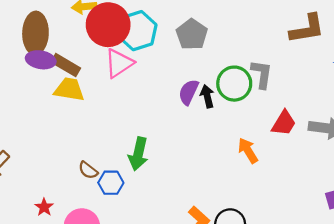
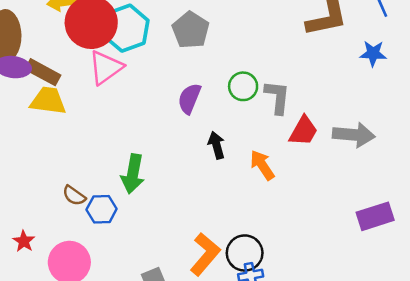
gray L-shape: (262, 74) -> (277, 97), moved
green circle: (234, 84) -> (243, 86), size x0.7
black arrow: (207, 96) -> (216, 145), moved

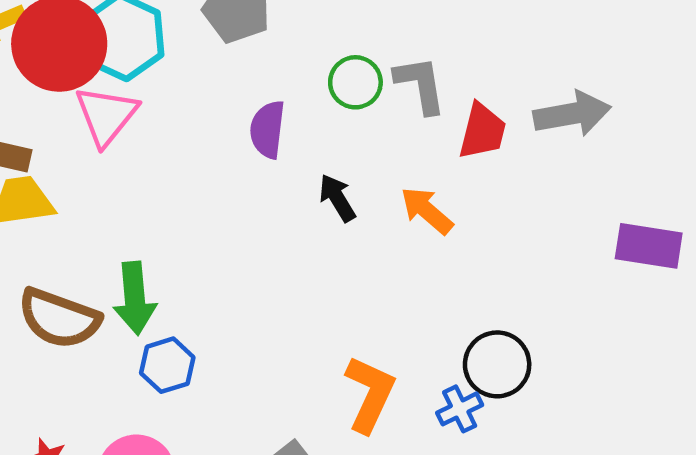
green arrow: (133, 174) -> (135, 298), moved
brown semicircle: (74, 196) -> (59, 318), moved, size x1.8
purple rectangle: (375, 216) -> (649, 246), turned 42
black circle: (245, 253) -> (497, 364), moved

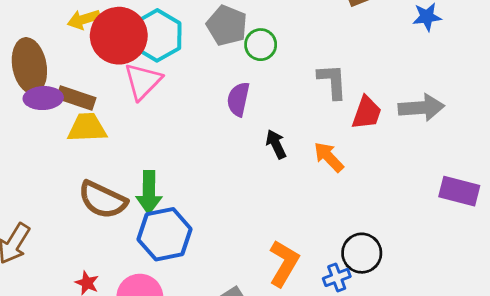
green circle: (355, 82) -> (261, 45), moved
blue hexagon: (167, 365) -> (165, 234), size x1.6

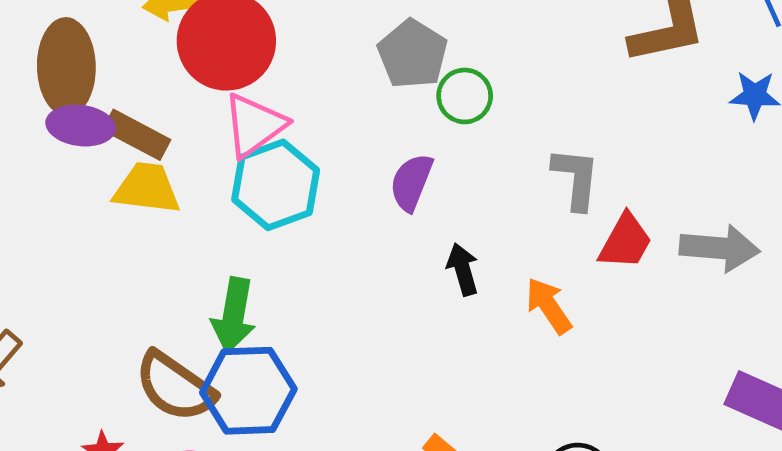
cyan hexagon: (157, 35) -> (276, 185), moved
brown semicircle: (103, 200) -> (175, 387), moved

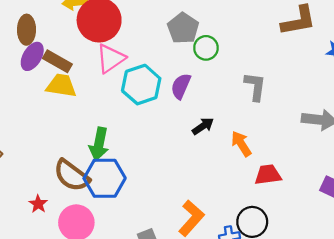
brown ellipse: (66, 67) -> (26, 30), size x0.7
purple ellipse: (81, 126) -> (32, 56), turned -68
cyan hexagon: (276, 185) -> (141, 85), moved
red trapezoid: (625, 241) -> (268, 175), moved, turned -128
black arrow: (463, 269) -> (203, 126), turned 70

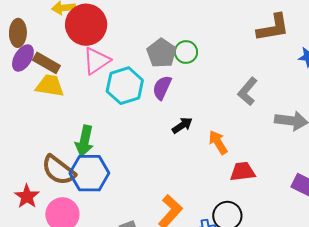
gray pentagon: (183, 28) -> (162, 53), moved
gray L-shape: (255, 86) -> (247, 91), moved, turned -148
red star: (38, 204) -> (27, 196), size x1.4

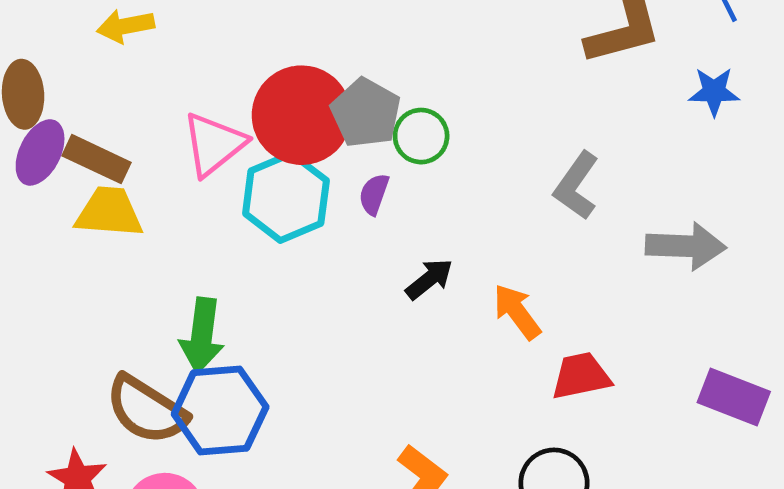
red circle: (86, 25) -> (302, 115), moved
green circle: (186, 52) -> (421, 136), moved
purple semicircle: (162, 88) -> (374, 194), size x0.7

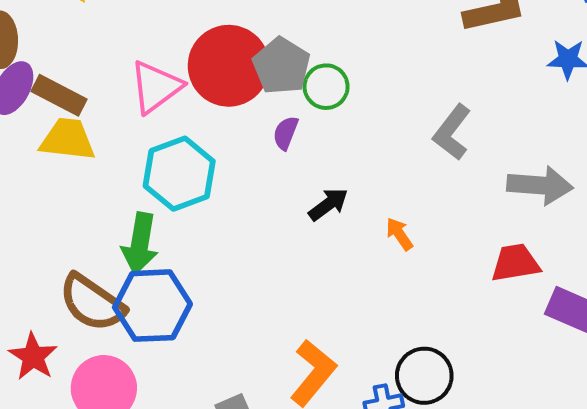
cyan hexagon: (286, 197) -> (179, 174), moved
orange arrow: (517, 312) -> (399, 234), size x0.7
red trapezoid: (581, 376) -> (515, 263), moved

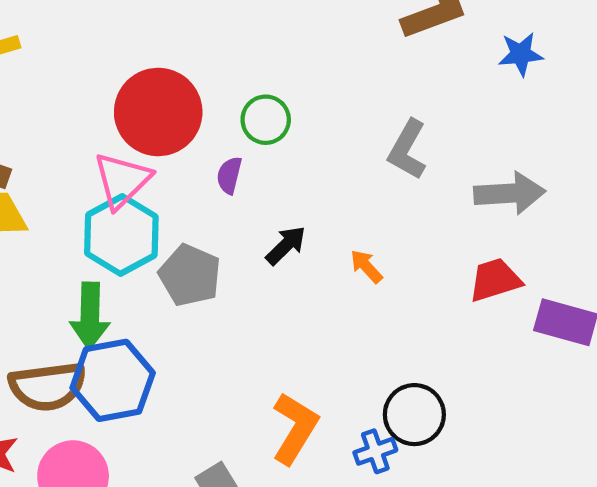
gray pentagon: (281, 66) -> (190, 275), moved
pink triangle: (156, 87) -> (122, 180), moved
brown semicircle: (92, 303) -> (48, 386), turned -34

